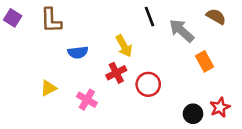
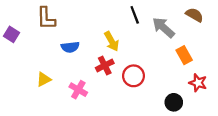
purple square: (13, 18) -> (12, 34), moved
red star: (220, 107) -> (198, 83), moved, turned -30

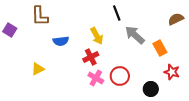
brown semicircle: (195, 15) -> (176, 19), moved, turned -56
gray arrow: (163, 28) -> (135, 35), moved
red circle: (134, 76) -> (120, 76), moved
pink cross: (78, 90) -> (96, 78), moved

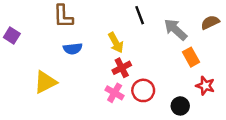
brown L-shape: (40, 16) -> (63, 16), moved
gray arrow: (135, 35) -> (175, 30), moved
red cross: (91, 57) -> (122, 68), moved
yellow triangle: (38, 69) -> (45, 82), size x1.5

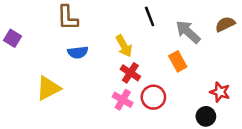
orange rectangle: (191, 57) -> (178, 61), moved
red cross: (122, 68) -> (130, 73), turned -30
black circle: (180, 106) -> (206, 116), moved

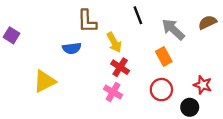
brown L-shape: (68, 18) -> (87, 21), moved
red circle: (153, 97) -> (161, 90), moved

